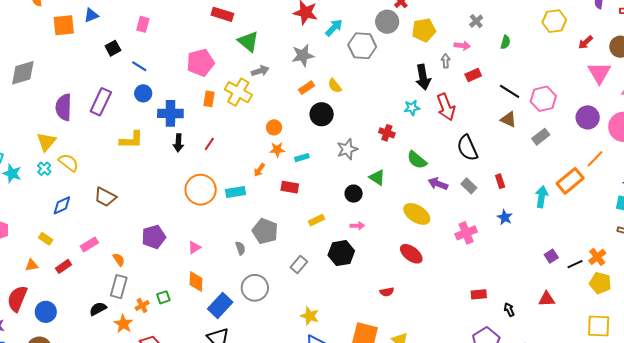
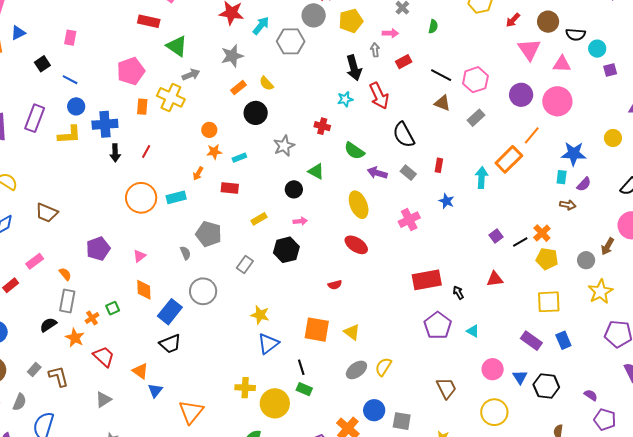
yellow L-shape: (131, 140) -> (69, 135), moved
red rectangle: (500, 181) -> (439, 165), turned 32
yellow ellipse: (417, 214) -> (359, 205), turned 40
red rectangle: (479, 294) -> (427, 280), size x1.8

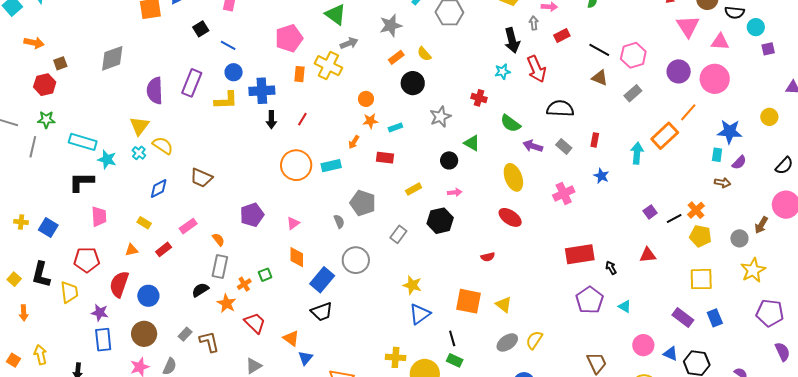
black semicircle: (404, 135) -> (560, 109), turned 120
blue triangle: (520, 377) -> (670, 354), turned -35

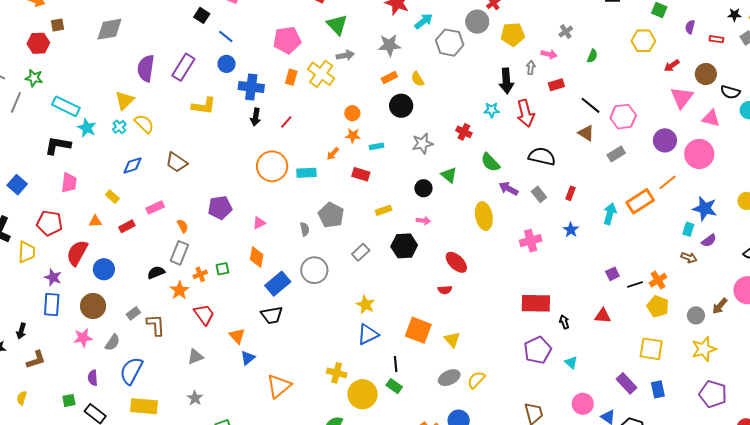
black square: (201, 29) -> (202, 15), turned -35
yellow L-shape: (226, 100) -> (204, 106), moved
red ellipse: (510, 217) -> (456, 262), moved

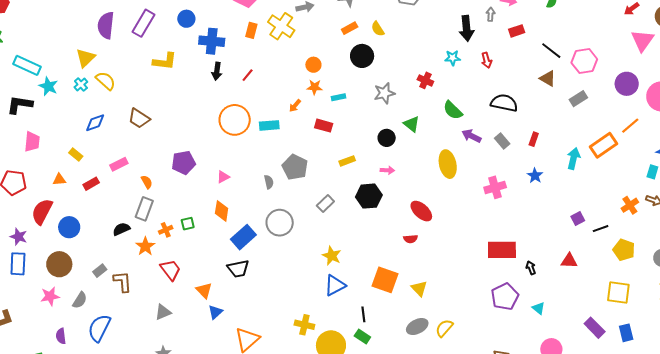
red arrow: (525, 113) -> (487, 60), size x0.6
orange cross: (658, 280) -> (630, 205), moved

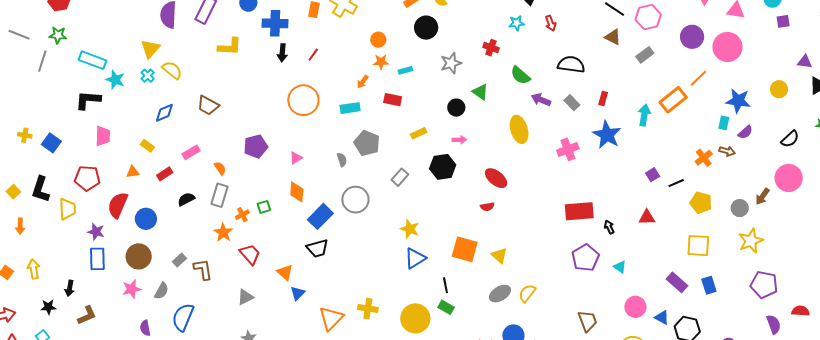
cyan rectangle: (269, 125) -> (350, 108), moved
blue star: (535, 176) -> (607, 135), size x1.8
black semicircle: (121, 229) -> (186, 199), moved
yellow cross: (304, 325) -> (368, 309), moved

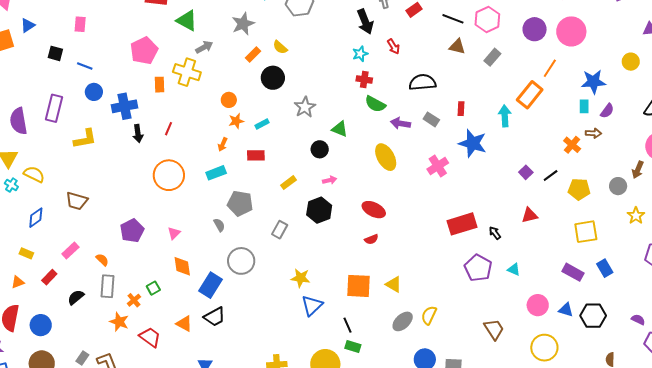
red cross: (491, 48) -> (364, 79), moved
yellow star: (751, 241) -> (636, 216), size x0.7
orange triangle: (285, 272) -> (184, 324), moved

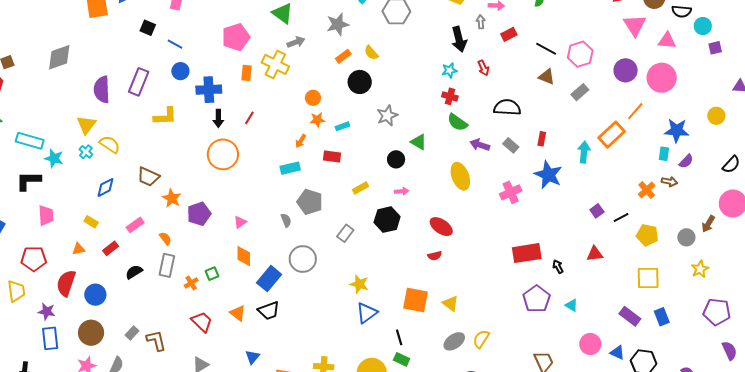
orange circle: (169, 175) -> (223, 154), moved
orange star: (119, 322) -> (172, 198), moved

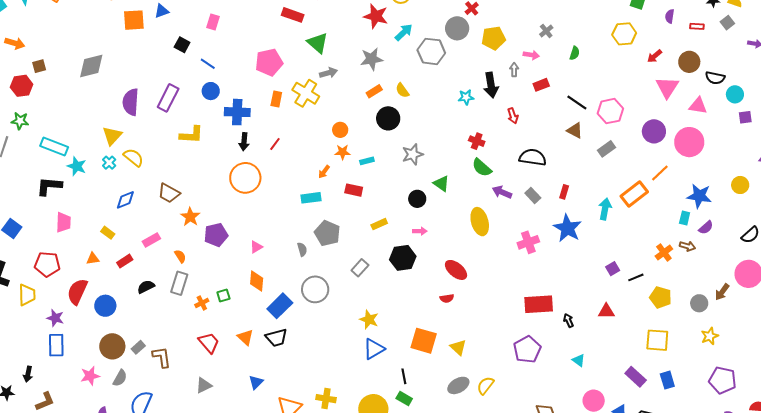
cyan star: (449, 70) -> (466, 97), moved
purple pentagon: (536, 299) -> (527, 349), moved
brown circle: (91, 333) -> (112, 346), moved

